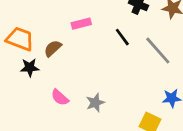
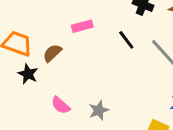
black star: (30, 68) -> (28, 74), turned 30

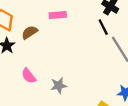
black line: (126, 40) -> (103, 27), moved

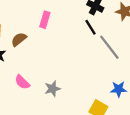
pink rectangle: (58, 15) -> (45, 20), turned -63

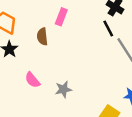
brown semicircle: (19, 39) -> (42, 37), moved, turned -63

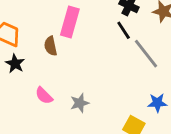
pink rectangle: (61, 17) -> (70, 22), size x1.5

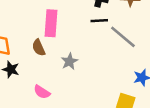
black line: (124, 30) -> (99, 21), turned -49
gray star: (80, 103) -> (69, 61), moved

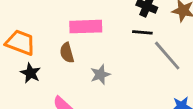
pink rectangle: (51, 23) -> (86, 27), turned 75

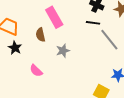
pink rectangle: (86, 27) -> (54, 17), turned 60

